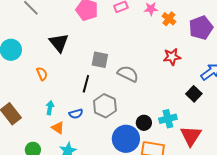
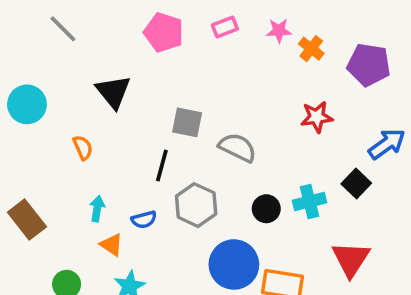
purple pentagon: (201, 28) -> (369, 65), turned 30
cyan cross: (168, 119) -> (309, 202), moved
black circle: (144, 123) -> (266, 209), moved

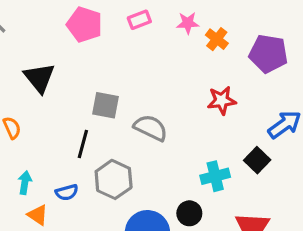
black circle: (266, 209) -> (189, 213), moved

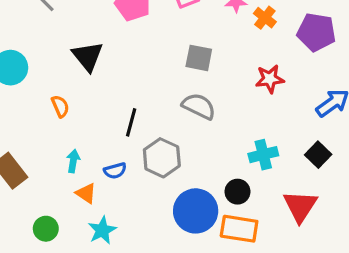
gray square: (105, 105) -> (199, 58), moved
black square: (257, 160) -> (318, 155), moved

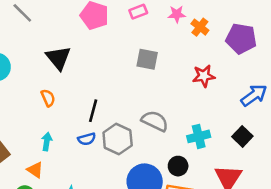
orange semicircle: (60, 106) -> (48, 98), moved
gray semicircle: (199, 106) -> (155, 121), moved
blue semicircle: (115, 171) -> (87, 139), moved
orange triangle: (86, 193) -> (35, 170), moved

